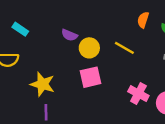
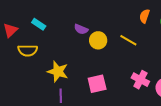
pink square: (90, 77) -> (97, 84), moved

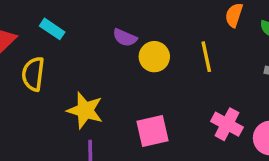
yellow line: (128, 40) -> (206, 57), turned 48
yellow semicircle: (28, 50) -> (33, 74), turned 96

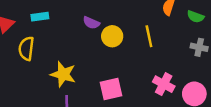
cyan rectangle: (52, 29) -> (40, 17), turned -42

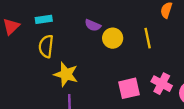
yellow semicircle: (26, 49) -> (46, 46), moved
pink square: (111, 89) -> (129, 88), moved

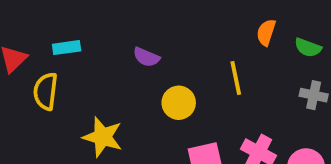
yellow circle: (113, 38) -> (179, 103), moved
yellow semicircle: (46, 46) -> (46, 91), moved

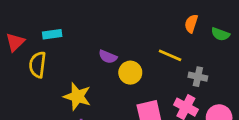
purple semicircle: (146, 57) -> (108, 57), moved
yellow line: (236, 78) -> (170, 55), turned -55
gray cross: (314, 95) -> (198, 77), moved

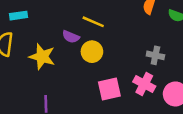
yellow line: (170, 55) -> (93, 22), moved
yellow star: (77, 96) -> (42, 57), moved

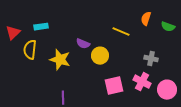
yellow line: (93, 22) -> (121, 32), moved

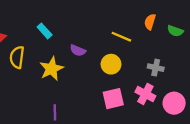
cyan rectangle: (41, 27) -> (45, 31), moved, turned 56
yellow circle: (100, 56) -> (111, 64), moved
yellow star: (60, 60) -> (51, 69), turned 30

